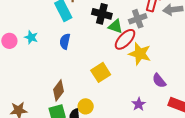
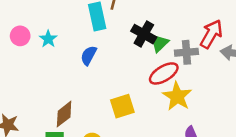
green triangle: (115, 26) -> (159, 43), moved, turned 42

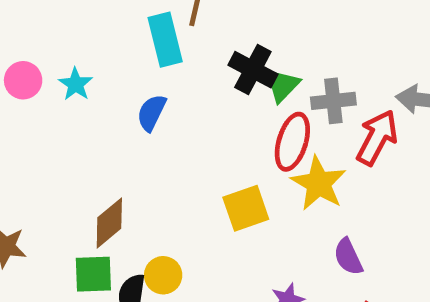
red arrow: (211, 34) -> (377, 138), moved
red ellipse: (164, 73) -> (292, 142), turned -40
yellow square: (122, 106) -> (246, 208), moved

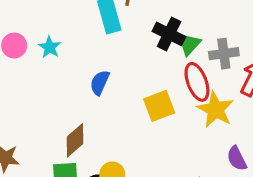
blue semicircle: (152, 113) -> (100, 83), moved
red ellipse: (292, 142) -> (197, 82), turned -36
yellow square: (246, 208) -> (159, 106), moved

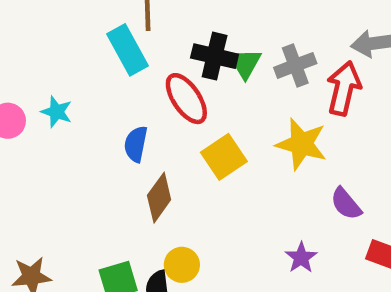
red ellipse: (197, 82) -> (186, 99), moved
brown diamond: (75, 140) -> (159, 198), moved

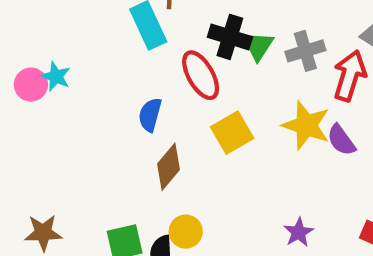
cyan star: (57, 112) -> (56, 76), moved
purple semicircle: (346, 204) -> (341, 140), moved

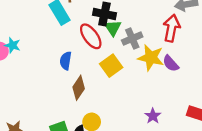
green triangle: (258, 46) -> (113, 28), moved
gray cross: (305, 51) -> (132, 39), moved

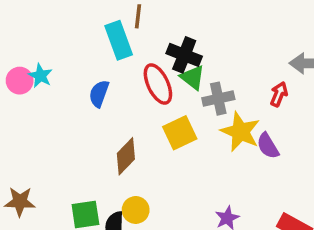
green triangle: (113, 28) -> (193, 78), turned -30
red arrow: (172, 28) -> (279, 94), size x0.6
blue semicircle: (66, 61) -> (99, 94), moved

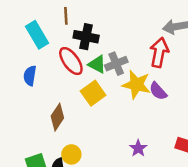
brown line: (138, 16) -> (66, 16), moved
green triangle: (193, 78) -> (97, 64), moved
red arrow: (279, 94) -> (159, 52), size x1.6

